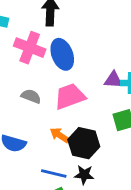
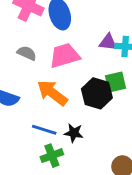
orange arrow: (60, 135) -> (52, 93), size x1.6
black hexagon: (84, 143) -> (97, 93), moved

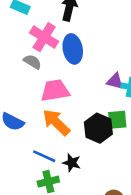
gray semicircle: (27, 53) -> (32, 62), moved
pink trapezoid: (65, 56) -> (55, 91), moved

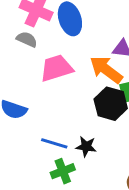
orange arrow: (56, 122) -> (106, 70), moved

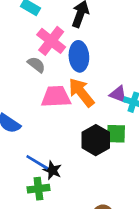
orange arrow: (106, 70) -> (81, 92), moved
black star: (86, 146) -> (52, 170), moved

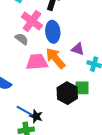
purple triangle: (118, 94) -> (78, 49), moved

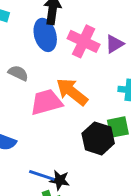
pink cross: (32, 21) -> (84, 41), moved
blue ellipse: (53, 32) -> (45, 35), moved
purple triangle: (78, 49) -> (114, 44), moved, turned -40

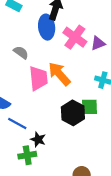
pink trapezoid: (46, 102) -> (38, 78), turned 90
blue line: (42, 175) -> (17, 123), moved

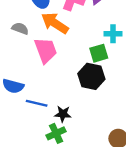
orange arrow: (59, 74) -> (55, 23), moved
green square: (90, 107) -> (99, 53), moved

